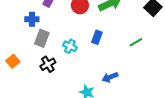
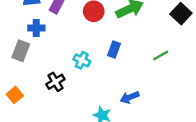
gray rectangle: (42, 38) -> (21, 51), moved
orange square: (13, 61) -> (15, 95), moved

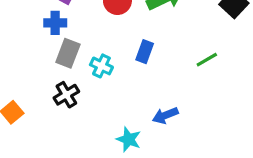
blue cross: (36, 28) -> (55, 23), moved
gray rectangle: (21, 51) -> (68, 53), moved

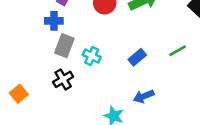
blue rectangle: (145, 52) -> (137, 57), moved, turned 30

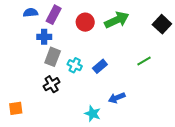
blue rectangle: (137, 57) -> (100, 66), moved
orange square: (19, 94) -> (16, 108), moved, turned 32

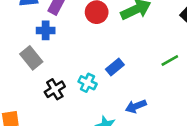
gray rectangle: (53, 57) -> (31, 58), moved, turned -60
cyan cross: (75, 65) -> (87, 83), moved

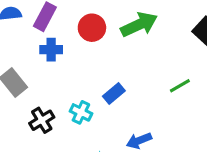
blue cross: (46, 30) -> (51, 50), moved

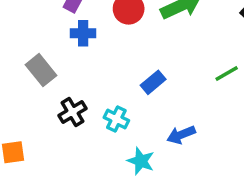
cyan cross: (81, 112) -> (116, 119), moved

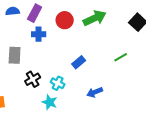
gray rectangle: (41, 70) -> (15, 55), turned 42
cyan star: (141, 161) -> (50, 102), moved

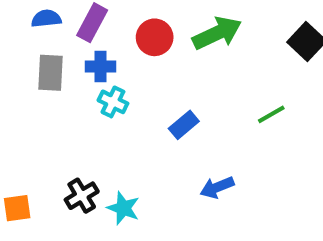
gray rectangle: (15, 55) -> (50, 73), moved
black cross: (33, 79) -> (82, 196), moved
cyan cross: (58, 83) -> (113, 102), moved

